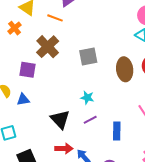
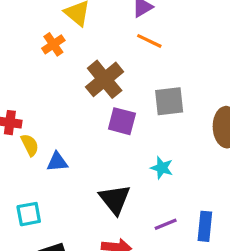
orange line: (55, 18) -> (149, 41), moved
purple square: (28, 70) -> (122, 121), moved
purple line: (90, 120) -> (166, 224), moved

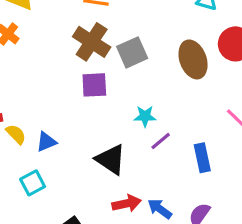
brown cross: (105, 79) -> (92, 42), moved
cyan square: (29, 214) -> (33, 183), moved
purple line: (166, 224) -> (161, 141), moved

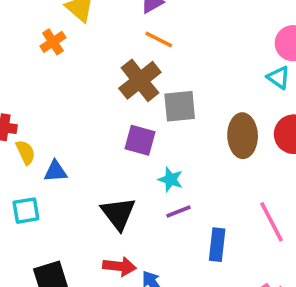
purple square: (94, 85) -> (140, 140), moved

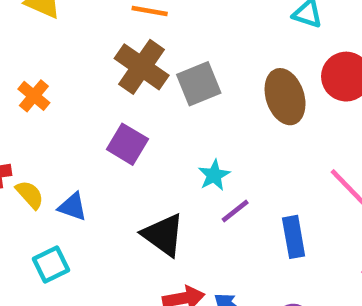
orange cross: (53, 42) -> (34, 96), moved
purple square: (140, 140) -> (127, 144), moved, turned 32
blue triangle: (55, 171) -> (73, 207), turned 40
cyan star: (171, 179) -> (214, 175), turned -30

